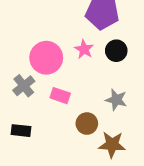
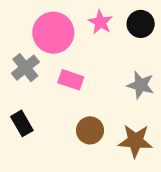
brown circle: (87, 124) -> (90, 130), moved
black rectangle: (21, 131) -> (22, 123), turned 54

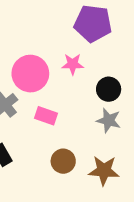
pink star: (100, 22) -> (73, 64), turned -30
black circle: (141, 24) -> (109, 89), moved

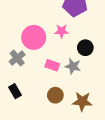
pink rectangle: (46, 116) -> (52, 65), moved
gray star: (109, 120) -> (73, 66), moved

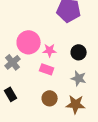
pink star: (62, 31) -> (50, 50), moved
gray star: (73, 66) -> (79, 78), moved

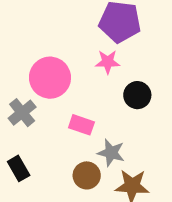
pink star: (50, 50) -> (108, 62), moved
gray star: (79, 78) -> (111, 153), moved

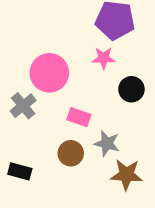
black rectangle: (19, 168) -> (20, 171), moved, turned -45
brown circle: (87, 175) -> (71, 153), moved

